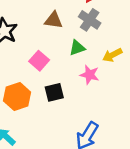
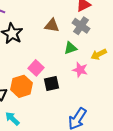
pink square: (39, 61) -> (36, 68), moved

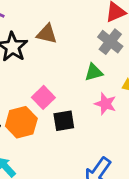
brown triangle: (52, 26) -> (47, 34), moved

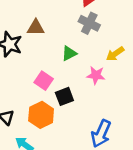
green triangle: (94, 72) -> (69, 53), moved
orange hexagon: (21, 122) -> (41, 115), moved

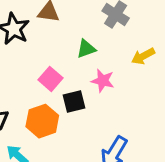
pink star: (96, 75) -> (103, 81), moved

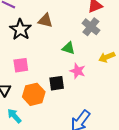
green triangle: (86, 49) -> (68, 48), turned 32
pink square: (51, 79) -> (21, 65), moved, turned 35

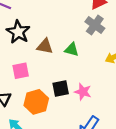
brown triangle: (45, 21) -> (45, 46), moved
pink star: (78, 71) -> (83, 92), moved

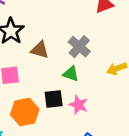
gray cross: (95, 25) -> (79, 47), moved
green triangle: (72, 50) -> (71, 74), moved

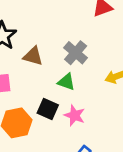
black square: (54, 99) -> (48, 109), turned 30

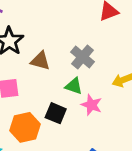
pink star: (75, 115) -> (91, 105), moved

